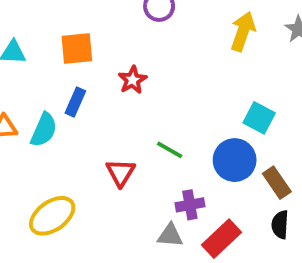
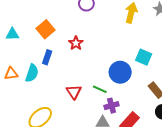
orange square: (77, 49) -> (45, 29), turned -30
green line: (170, 150) -> (100, 89), moved
blue circle: (235, 160) -> (120, 72), moved

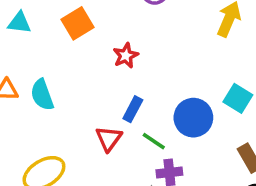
blue rectangle: (47, 57) -> (133, 109), moved
cyan semicircle: (32, 73) -> (42, 95), turned 132

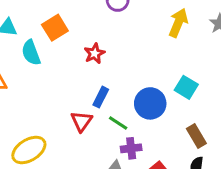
cyan semicircle: (42, 95) -> (31, 53), moved

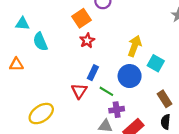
yellow arrow: (178, 23) -> (135, 46), moved
orange square: (55, 28) -> (82, 18), moved

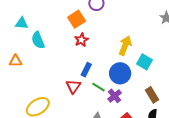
purple cross: (117, 110) -> (115, 96), moved, turned -32

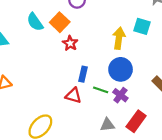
cyan semicircle: (38, 40) -> (35, 22), moved
cyan square: (145, 62) -> (142, 26), moved
red triangle: (73, 86) -> (73, 96), turned -35

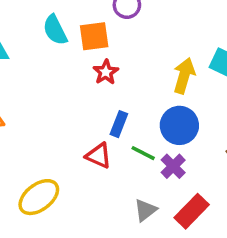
orange square: (60, 22) -> (94, 36), turned 30
gray triangle: (107, 125) -> (145, 210), turned -40

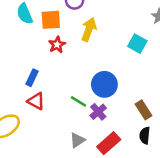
yellow arrow: (184, 76) -> (89, 29), moved
blue rectangle: (119, 124) -> (32, 78), moved
red triangle: (99, 156) -> (36, 101), moved

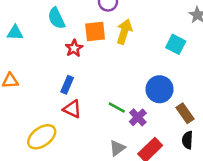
orange square: (51, 20) -> (95, 31), moved
red star: (57, 45) -> (74, 48), moved
blue circle: (104, 84) -> (160, 89), moved

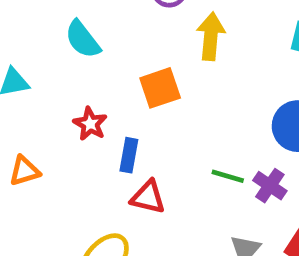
orange square: (95, 31) -> (160, 88), moved
red star: (74, 48) -> (90, 124), moved

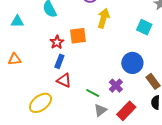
red star: (90, 124) -> (57, 42), moved
green line: (228, 176) -> (93, 93), moved

